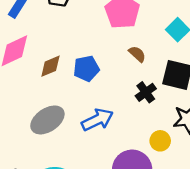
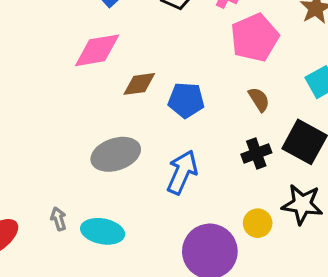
blue arrow: (97, 120) -> (182, 172), turned -56

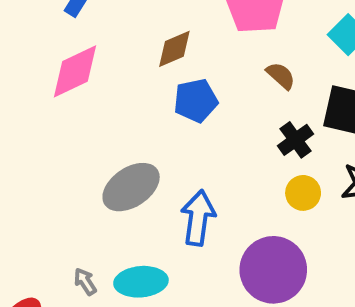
brown diamond: (139, 84) -> (174, 49), moved
blue arrow: (182, 172) -> (198, 218), moved
yellow circle: (258, 223) -> (303, 193), moved

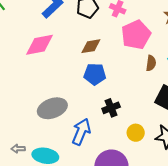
brown semicircle: (281, 76) -> (151, 63), moved, turned 42
black cross: (296, 140) -> (111, 108), moved
gray arrow: (85, 282) -> (18, 149), turned -72

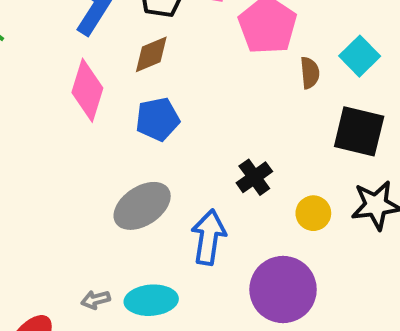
pink diamond: (39, 45) -> (87, 90), turned -48
brown diamond: (91, 46) -> (151, 54), moved
blue pentagon: (95, 74) -> (158, 119), moved

